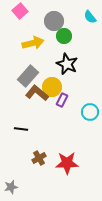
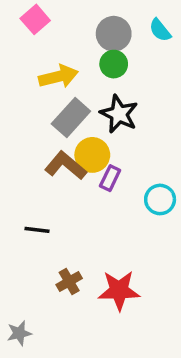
gray circle: (54, 21) -> (114, 34), moved
gray rectangle: (28, 76) -> (71, 118), moved

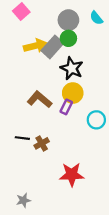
gray rectangle: (71, 118) -> (52, 47), moved
yellow circle: (92, 155) -> (73, 93), moved
brown cross: (69, 281) -> (42, 143), moved
gray star: (19, 333) -> (23, 200), moved

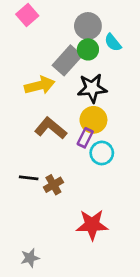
cyan semicircle: (96, 18) -> (113, 43), moved
yellow arrow: (35, 46) -> (40, 85), moved
black star: (72, 68) -> (92, 88), turned -30
cyan circle: (96, 120) -> (102, 153), moved

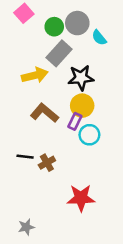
green circle: (88, 49) -> (54, 27), moved

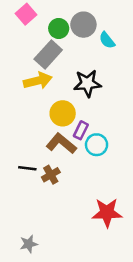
gray rectangle: (59, 53) -> (48, 55), moved
yellow circle: (82, 106) -> (63, 113), moved
brown L-shape: (45, 113) -> (61, 143), moved
red star: (81, 198) -> (107, 213), moved

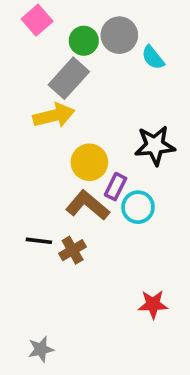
black star: (87, 83) -> (155, 145), moved
red star: (107, 213) -> (153, 304), size x0.7

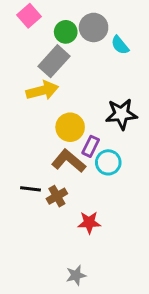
red star: (153, 304) -> (89, 223), moved
gray star: (41, 349) -> (76, 275), moved

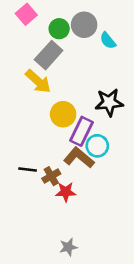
yellow arrow: (42, 91) -> (38, 81), turned 56
purple rectangle: (91, 146) -> (81, 131), size x1.5
brown L-shape: (69, 161) -> (79, 158), moved
red star: (89, 223) -> (66, 192), moved

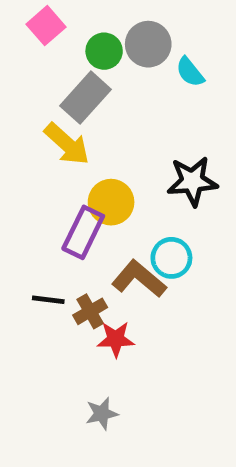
purple rectangle: (81, 131) -> (83, 232), moved
gray star: (68, 247) -> (102, 414), moved

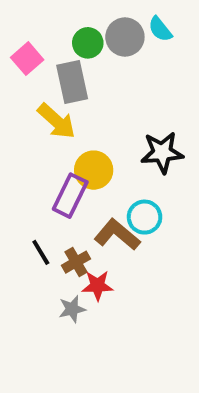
pink square: (46, 26) -> (27, 59), moved
cyan semicircle: (190, 72) -> (160, 29), moved
gray rectangle: (85, 98) -> (72, 82), turned -54
black line: (48, 300) -> (41, 252), turned 52
gray star: (102, 414) -> (72, 309), moved

